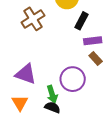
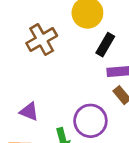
purple triangle: (26, 74) -> (29, 112), size x0.7

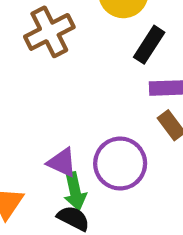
purple triangle: (29, 112) -> (62, 162), moved

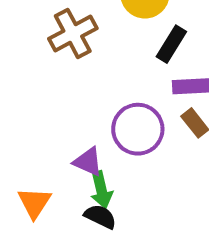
purple circle: (120, 163) -> (138, 129), moved

